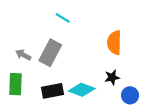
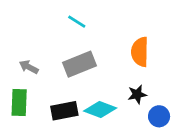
gray rectangle: (50, 53) -> (79, 64), moved, turned 40

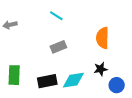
gray rectangle: (79, 64) -> (58, 47), size x0.7
gray arrow: (29, 67) -> (10, 25), moved, turned -40
cyan diamond: (100, 109) -> (73, 80), turned -30

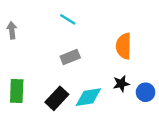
gray arrow: (10, 25) -> (12, 30), turned 96
black rectangle: (47, 81) -> (57, 98), turned -36
blue circle: (117, 85) -> (146, 92), moved

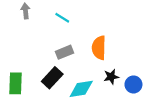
gray arrow: (12, 30) -> (26, 11), moved
orange semicircle: (124, 46) -> (99, 48), moved
black rectangle: (57, 98) -> (52, 78), moved

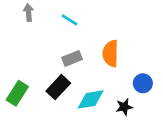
black star: (111, 77) -> (124, 107), moved
green rectangle: (15, 83) -> (17, 93), turned 30
blue circle: (133, 84) -> (143, 83), moved

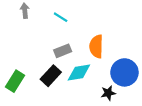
blue circle: (143, 83) -> (124, 72), size x1.6
cyan diamond: (91, 99) -> (79, 72), moved

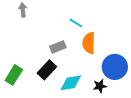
cyan line: (61, 17) -> (76, 23), moved
cyan diamond: (79, 72) -> (71, 83), moved

